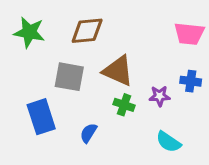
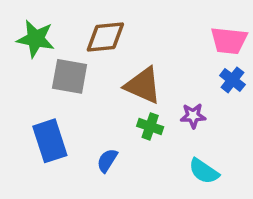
gray square: (69, 77) -> (70, 76), moved
blue cross: (191, 81) -> (232, 80), moved, turned 30

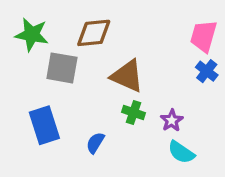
pink trapezoid: (229, 41) -> (204, 36), turned 100
purple star: (193, 116) -> (172, 120), moved, turned -30

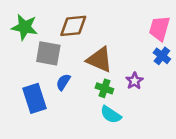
purple star: (172, 120) -> (134, 81), moved
blue semicircle: (95, 143) -> (63, 82), moved
cyan semicircle: (181, 152) -> (111, 115), moved

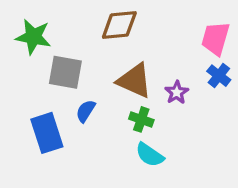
brown diamond: (73, 26) -> (119, 25), moved
purple star: (134, 81) -> (177, 92), moved

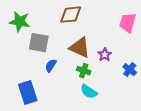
blue cross: (219, 76) -> (130, 70), moved
blue rectangle: (47, 133) -> (28, 93), moved

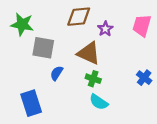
purple star: (105, 55) -> (105, 29), moved

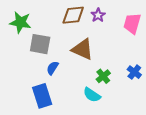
purple star: (105, 29) -> (98, 15), moved
green cross: (93, 79) -> (103, 76), moved, turned 32
blue rectangle: (31, 103) -> (42, 96), moved

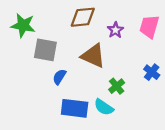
purple star: (98, 15) -> (115, 30), moved
blue cross: (134, 72) -> (152, 72), moved
blue rectangle: (42, 96) -> (75, 108), moved, turned -65

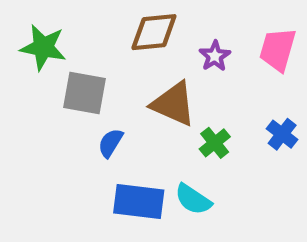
green cross: (117, 86) -> (215, 143), moved

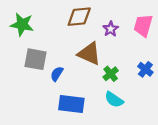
gray square: (84, 93) -> (35, 59), moved
cyan semicircle: (193, 199) -> (114, 100), moved

